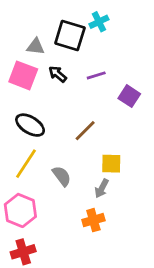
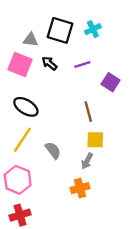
cyan cross: (99, 22) -> (93, 29), moved
brown line: (85, 131) -> (88, 112), moved, turned -60

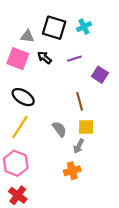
gray semicircle: (53, 150) -> (59, 129), moved
red cross: (20, 215) -> (18, 195), turned -36

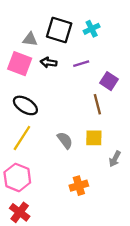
black arrow: (44, 58) -> (49, 62), turned -32
brown line: (80, 101) -> (97, 104), moved
gray arrow: (79, 146) -> (115, 159), moved

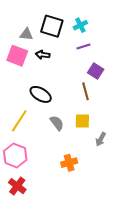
purple line: (81, 64) -> (83, 47), moved
black ellipse: (25, 105) -> (41, 94), moved

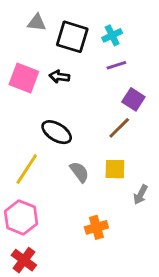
gray triangle: (26, 34) -> (37, 23), moved
brown line: (85, 91) -> (119, 128), turned 60

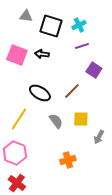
brown line: (119, 128) -> (72, 91), moved

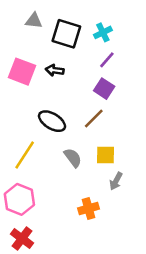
purple line: (82, 46) -> (107, 60), turned -32
purple square: (94, 70) -> (104, 89), moved
gray arrow: (99, 137) -> (116, 181), moved

